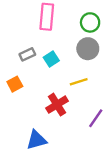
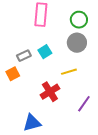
gray rectangle: (27, 54) -> (24, 56), moved

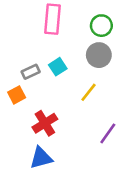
yellow line: (69, 72) -> (89, 92), turned -35
red cross: (50, 92) -> (45, 123), moved

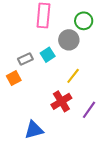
gray circle: (99, 55) -> (69, 40), moved
red cross: (45, 123) -> (61, 101), moved

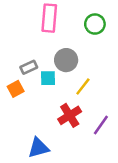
gray circle: (69, 40) -> (66, 60), moved
cyan square: (48, 55) -> (48, 78), moved, turned 32

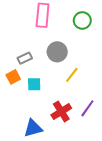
cyan square: (48, 78) -> (34, 84), moved
red cross: (70, 115) -> (61, 111), moved

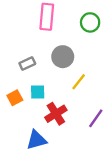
orange square: (13, 77) -> (15, 98), moved
red cross: (61, 111) -> (56, 114), moved

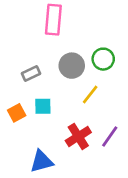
green circle: (90, 22) -> (103, 59), moved
red cross: (56, 114) -> (78, 136), moved

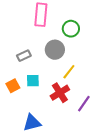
green circle: (103, 59) -> (71, 29), moved
red cross: (78, 136) -> (60, 93), moved

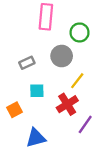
orange square: (13, 86) -> (15, 110), moved
purple line: (84, 104) -> (85, 124), moved

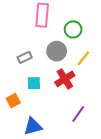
yellow line: (77, 81) -> (83, 58), moved
red cross: (67, 104) -> (65, 79), moved

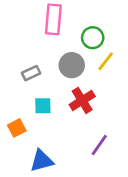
yellow line: (83, 58) -> (106, 61), moved

